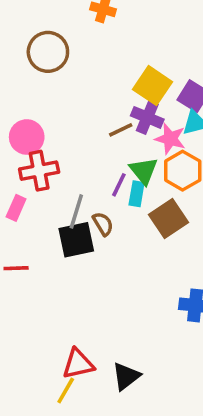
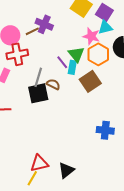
purple cross: (147, 117) -> (44, 24), moved
brown line: (121, 130) -> (32, 31), moved
purple line: (119, 185) -> (62, 62), turned -64
brown semicircle: (103, 224) -> (53, 84), turned -32

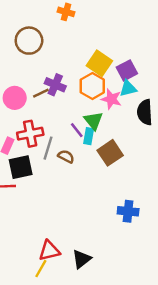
purple square: (104, 12) -> (127, 70), turned 30
red cross: (17, 54) -> (30, 134), moved
orange hexagon: (98, 54) -> (92, 86), moved
black square: (38, 93) -> (21, 167), moved

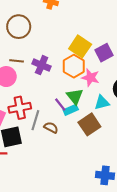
cyan triangle: (128, 88) -> (102, 103), moved
brown line: (41, 93) -> (17, 61), moved, turned 32
cyan rectangle: (89, 136) -> (71, 110), turned 56

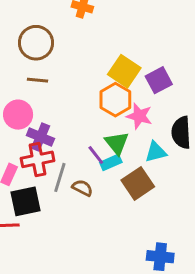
brown line: (17, 61) -> (37, 80), moved
purple cross: (42, 65) -> (40, 137), moved

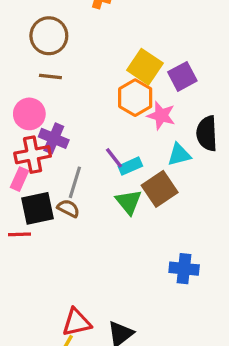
green triangle: (117, 143) -> (129, 202), moved
red cross: (37, 159) -> (33, 155), moved
brown semicircle: (82, 188) -> (68, 208), moved

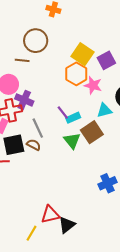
brown circle: (49, 36) -> (36, 41), moved
gray line: (75, 182) -> (38, 128), turned -42
blue cross: (184, 269) -> (107, 183), turned -30
red triangle: (77, 322) -> (50, 214), moved

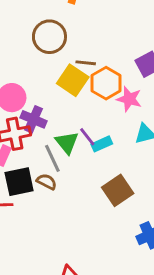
yellow square: (83, 54) -> (73, 80), moved
brown line: (22, 60) -> (86, 63), moved
brown square: (92, 132) -> (118, 190), moved
green triangle: (72, 141) -> (67, 143), moved

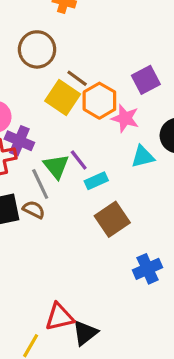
brown line: (86, 63) -> (77, 78), turned 30
cyan rectangle: (102, 144) -> (96, 181), moved

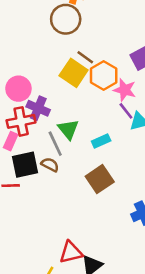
brown circle: (37, 49) -> (66, 19), moved
purple line: (79, 160) -> (126, 111), moved
brown square: (112, 219) -> (100, 179), moved

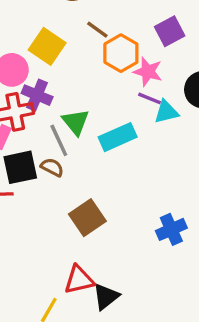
yellow square: (74, 73) -> (47, 46), moved
purple line: (126, 111) -> (150, 98), turned -30
cyan rectangle: (101, 141) -> (118, 137), size x1.5
brown square: (100, 179) -> (87, 218), moved

